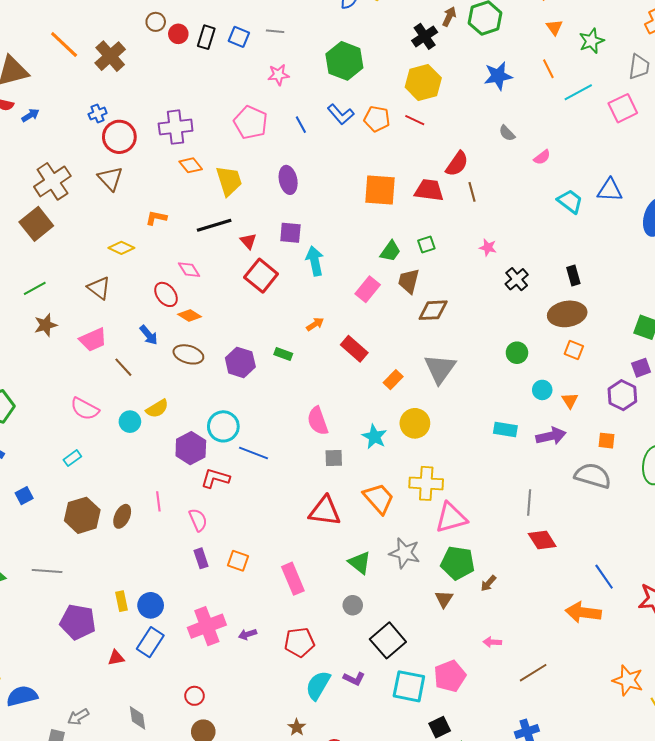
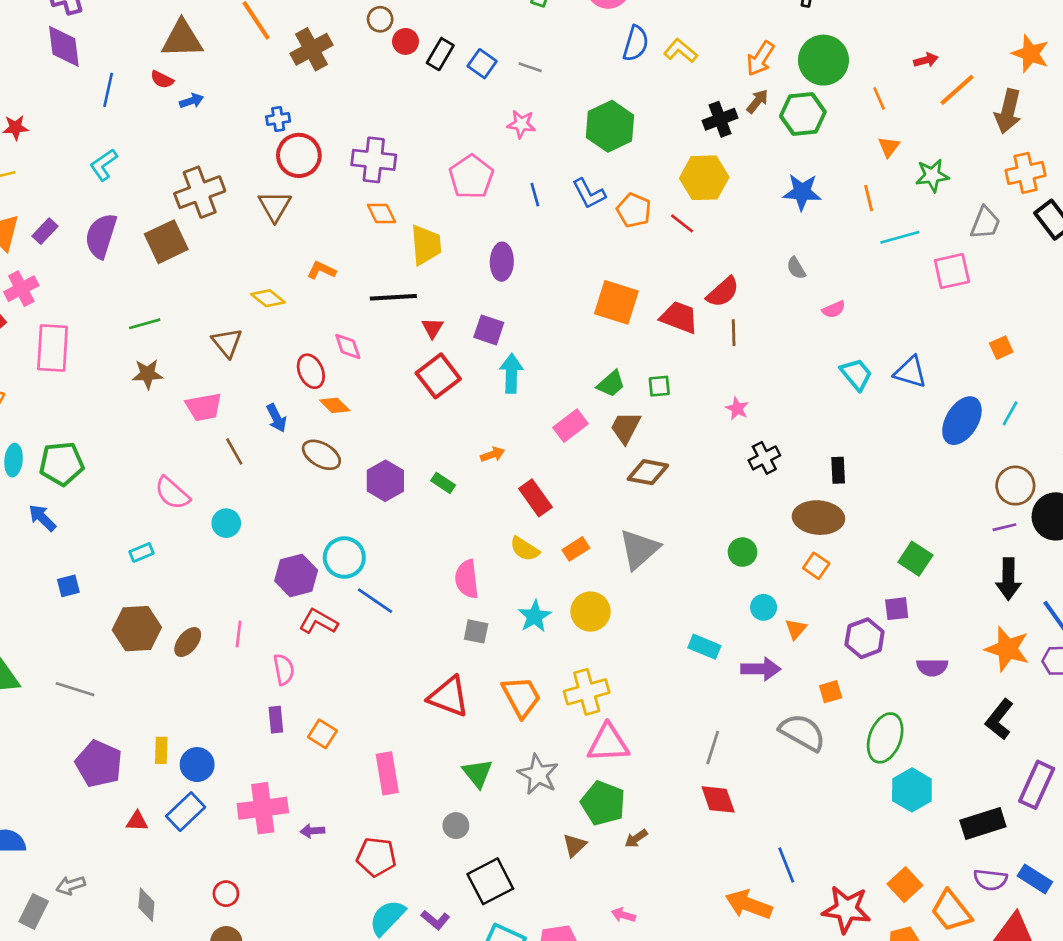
yellow semicircle: (157, 409) -> (525, 549), moved, turned 50
orange square: (607, 441) -> (831, 692), turned -36
yellow cross: (426, 483) -> (587, 692), turned -32

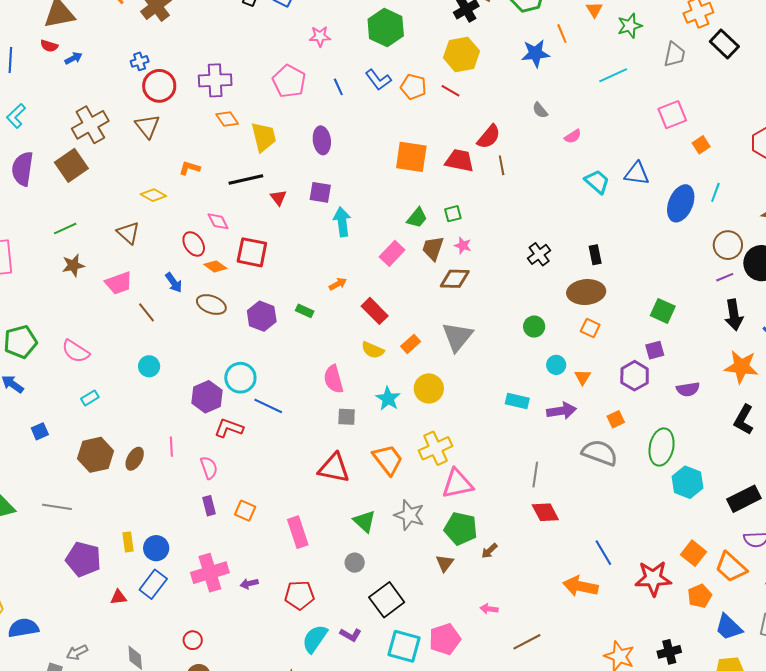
orange line: (869, 198) -> (562, 34), moved
pink square: (952, 271) -> (672, 115), moved
red square: (438, 376) -> (252, 252), moved, turned -32
pink star: (737, 408) -> (463, 245), moved
pink semicircle: (172, 493) -> (76, 351), moved

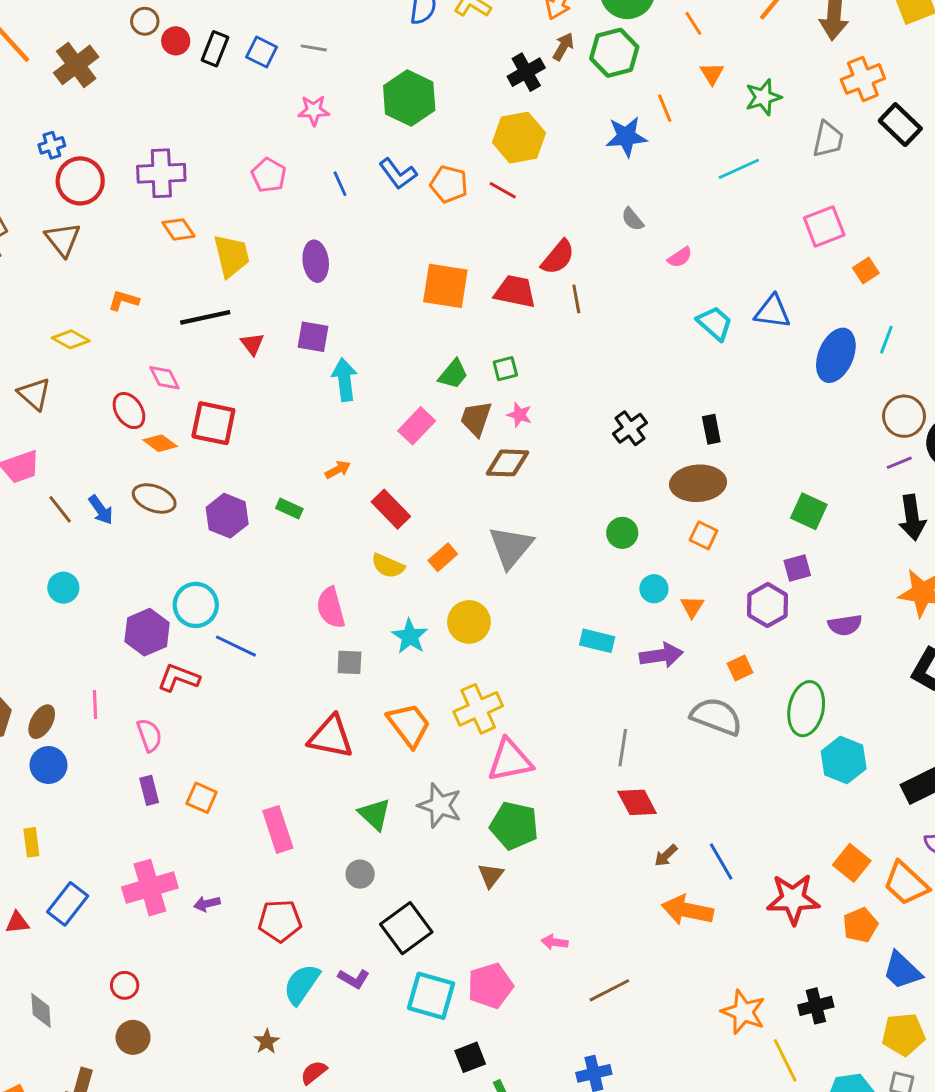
pink pentagon: (289, 81) -> (269, 175), size x0.7
blue arrow: (174, 283) -> (101, 510), moved
blue circle: (156, 548) -> (48, 765), moved
brown arrow: (489, 551) -> (666, 855), moved

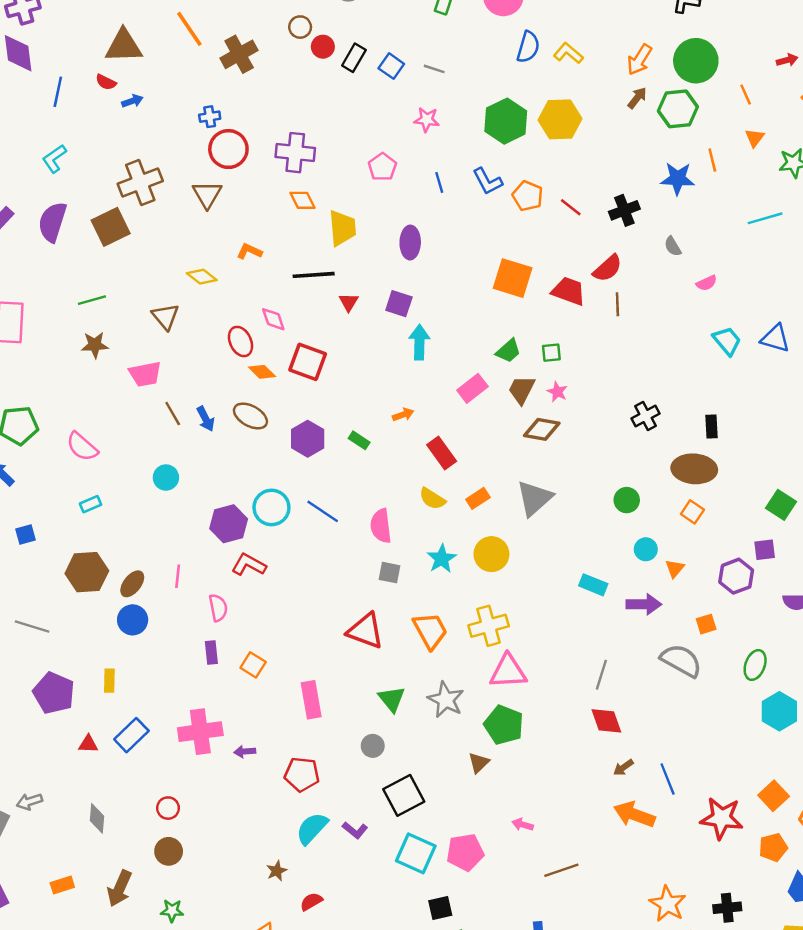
black cross: (526, 72) -> (624, 210), moved
yellow hexagon: (519, 138) -> (560, 119), moved
blue line: (236, 646) -> (323, 511), moved
green ellipse: (806, 709) -> (755, 665), size x0.7

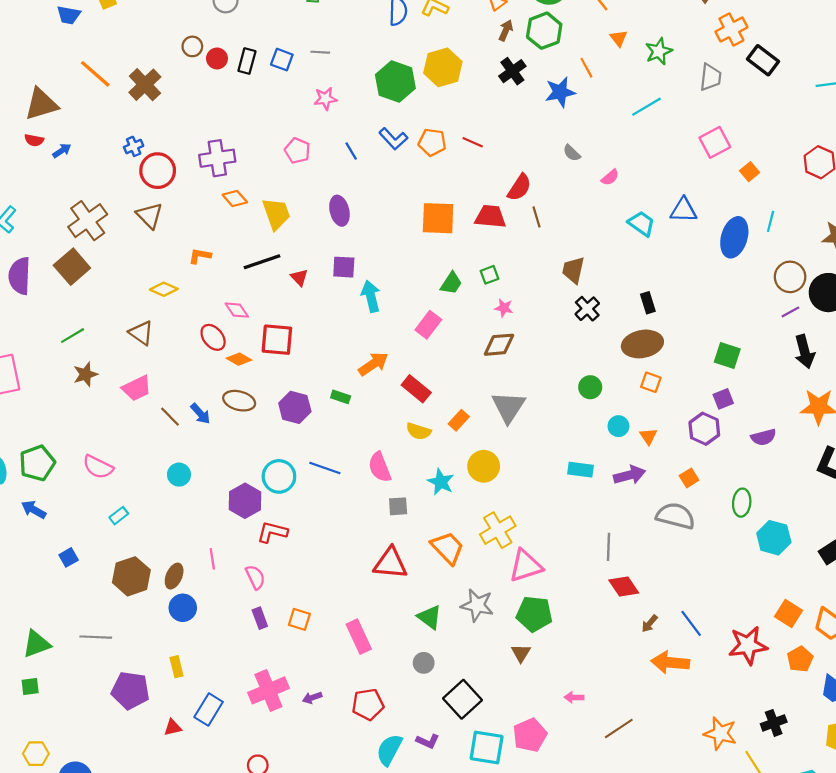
black cross: (624, 210) -> (512, 71), moved
brown trapezoid: (522, 390) -> (573, 270), moved
orange arrow: (403, 415) -> (373, 364), size x1.6

